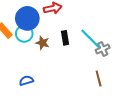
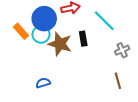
cyan line: (90, 39) -> (104, 21), moved
brown star: (43, 43) -> (60, 44), size x1.6

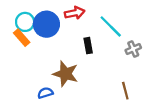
cyan circle: (41, 34) -> (25, 22), moved
brown star: (60, 44) -> (66, 74), moved
gray cross: (122, 50) -> (133, 49), moved

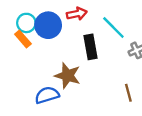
black rectangle: (88, 46) -> (91, 47), size x1.5
blue semicircle: (45, 93) -> (47, 95), size x1.5

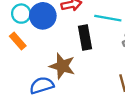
cyan line: (113, 28) -> (108, 18), turned -35
orange rectangle: (23, 39) -> (18, 41), moved

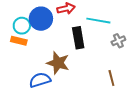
cyan circle: (21, 14) -> (22, 26), moved
orange rectangle: (18, 41) -> (19, 41), turned -35

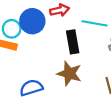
brown star: (58, 63) -> (69, 74), moved

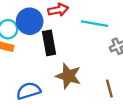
black rectangle: (73, 42) -> (49, 43), moved

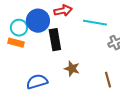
brown star: (68, 76) -> (72, 69), size x0.7

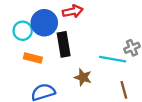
cyan line: (95, 23) -> (113, 59), moved
orange rectangle: (16, 43) -> (33, 58), moved

